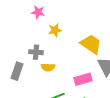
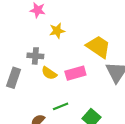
yellow semicircle: (48, 67) -> (49, 73), turned 32
pink rectangle: (83, 79) -> (75, 73), moved

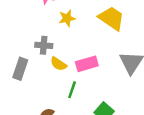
yellow trapezoid: (98, 47) -> (112, 18), moved
green line: (61, 106) -> (72, 90), moved, turned -49

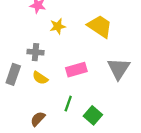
yellow semicircle: (58, 64) -> (40, 78), moved
green line: (72, 90) -> (68, 104), moved

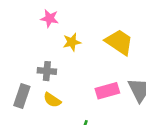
pink rectangle: (76, 70) -> (107, 91), moved

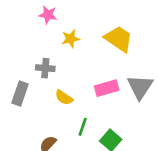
yellow semicircle: (52, 100) -> (64, 97), moved

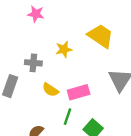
yellow star: (71, 39) -> (64, 49), moved
pink rectangle: (107, 88) -> (79, 92), moved

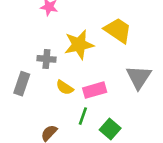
yellow star: (64, 49) -> (79, 45), size x1.6

